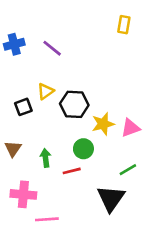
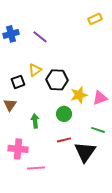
yellow rectangle: (124, 25) -> (95, 19), turned 56
brown triangle: (13, 149) -> (10, 105), moved
green line: (128, 170) -> (98, 130), turned 48
red line: (72, 171) -> (64, 140), moved

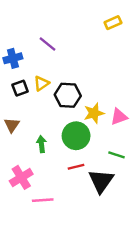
blue cross: (11, 34) -> (13, 58), moved
black square: (18, 82) -> (20, 88), moved
green circle: (64, 114) -> (76, 136), size x1.5
pink cross: (18, 149) -> (21, 177), turned -36

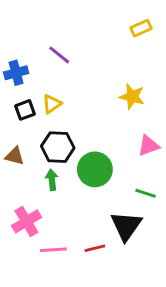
black hexagon: (68, 95) -> (58, 147), moved
yellow star: (94, 113) -> (132, 97), moved, turned 30
brown triangle: (12, 125) -> (15, 156), turned -49
red line: (76, 167) -> (95, 248), moved

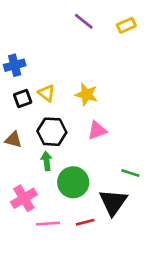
purple line: (59, 55) -> (84, 21), moved
yellow star: (132, 97) -> (86, 94), moved
yellow triangle: (52, 104) -> (47, 93), turned -48
pink triangle: (148, 146) -> (97, 130), moved
green circle: (95, 169) -> (73, 182), moved

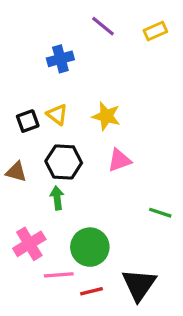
blue cross: (15, 65) -> (60, 59), moved
green circle: (73, 182) -> (90, 247), moved
black triangle: (113, 202) -> (139, 285), moved
red line: (85, 222) -> (92, 291), moved

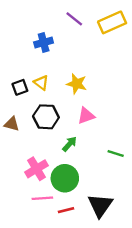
yellow rectangle: (155, 31) -> (112, 22), size x1.6
green arrow: (57, 198) -> (70, 144), moved, turned 49
pink cross: (29, 244) -> (36, 169), moved

